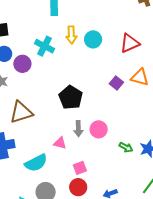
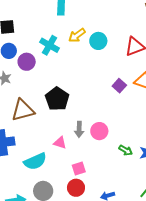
yellow arrow: (71, 35) -> (77, 35), turned 54
black pentagon: (71, 97) -> (57, 99), moved

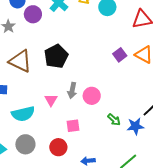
brown triangle: (23, 110) -> (20, 61), turned 30
pink triangle: (60, 143) -> (51, 100), turned 32
pink square: (79, 169) -> (73, 126), moved

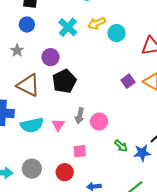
purple circle: (33, 14) -> (51, 57), moved
cyan semicircle: (23, 114) -> (32, 125), moved

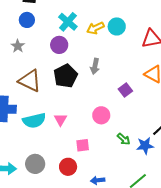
yellow arrow: (97, 23) -> (95, 28), moved
purple circle: (51, 57) -> (59, 45), moved
purple square: (128, 81) -> (125, 90), moved
gray arrow: (80, 116) -> (95, 66), moved

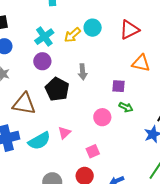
cyan cross: (68, 22) -> (44, 37), turned 30
purple square: (125, 90) -> (118, 86), turned -32
pink triangle: (60, 120) -> (64, 133), turned 32
green arrow: (124, 139) -> (126, 107), moved

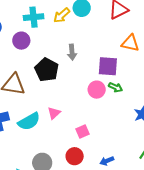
cyan cross: (44, 37) -> (34, 17), turned 30
purple circle: (42, 61) -> (21, 41), moved
purple square: (118, 86) -> (108, 66), size x1.5
pink circle: (102, 117) -> (97, 90), moved

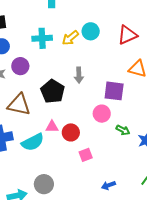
purple circle: (21, 41) -> (20, 66), moved
green arrow: (116, 87) -> (123, 130), moved
pink triangle: (54, 113) -> (52, 127), moved, turned 40
red circle: (75, 156) -> (71, 132), moved

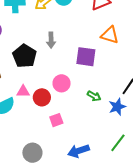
pink circle: (102, 114) -> (62, 83), moved
gray circle: (44, 184) -> (32, 153), moved
blue arrow: (109, 185) -> (79, 151), size x1.5

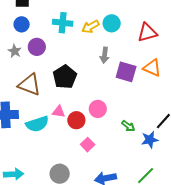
gray arrow: (51, 40) -> (105, 55), moved
purple square: (86, 57) -> (126, 72), moved
pink square: (56, 120) -> (88, 145), turned -32

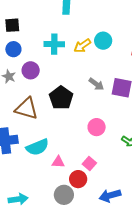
gray arrow: (105, 55) -> (96, 84), moved, turned -56
pink triangle: (59, 112) -> (58, 162), moved
red circle: (76, 120) -> (78, 179), moved

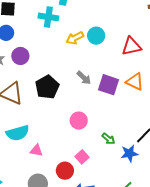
cyan cross: (54, 44) -> (48, 17), moved
pink square: (89, 163) -> (82, 157), moved
red circle: (78, 179) -> (65, 171), moved

